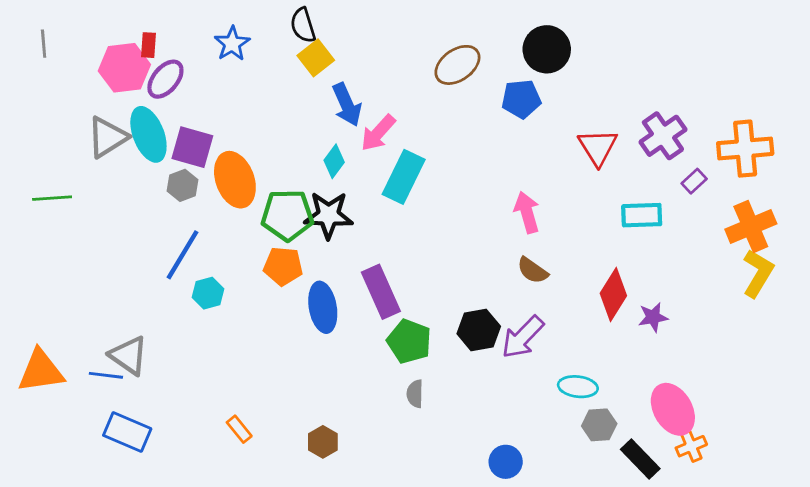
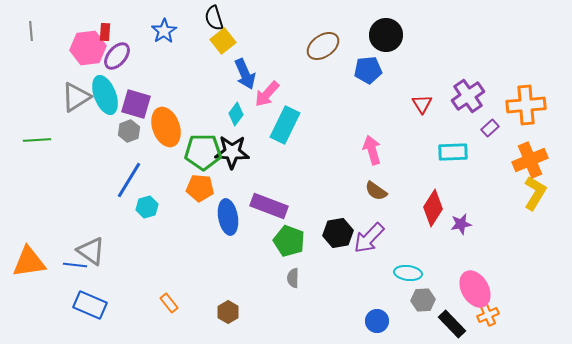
red triangle: (598, 147) -> (422, 104), size x0.7
purple rectangle: (381, 292) -> (269, 206), turned -45
blue circle: (506, 462) -> (377, 321), moved

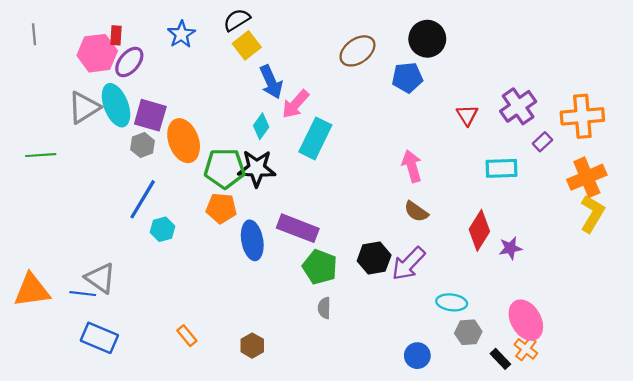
black semicircle: (214, 18) -> (237, 20), turned 75
orange cross: (488, 315) -> (526, 349), moved, turned -30
black rectangle: (452, 324) -> (500, 359), size x0.7

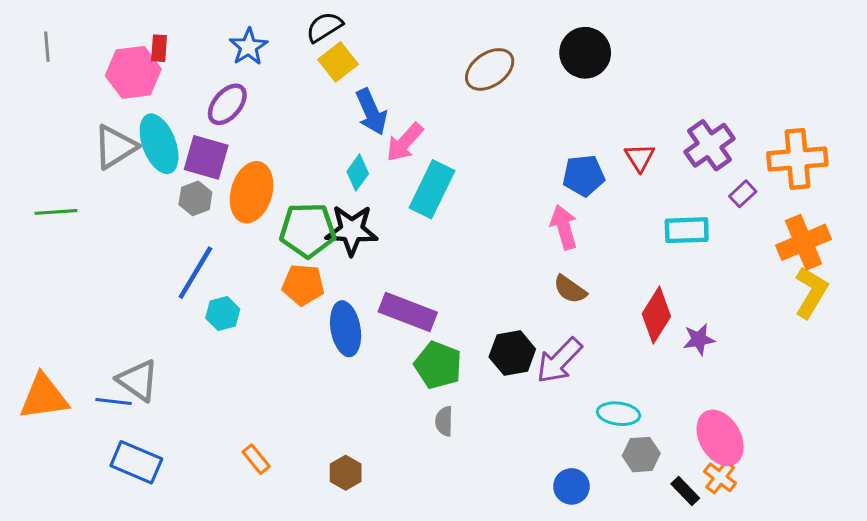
purple ellipse: (129, 62) -> (227, 104), moved
blue pentagon: (407, 78) -> (584, 176), moved
orange ellipse: (184, 141) -> (252, 192), turned 36

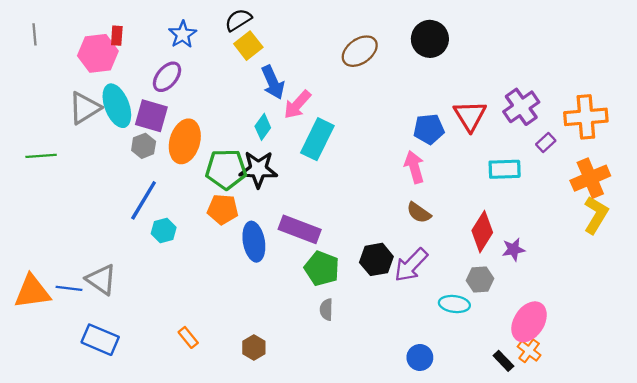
red triangle: (640, 157) -> (470, 116), size x1.5
blue line: (114, 402) -> (69, 288), moved
pink ellipse: (720, 438) -> (529, 322), turned 63
gray hexagon: (641, 455) -> (480, 280), moved

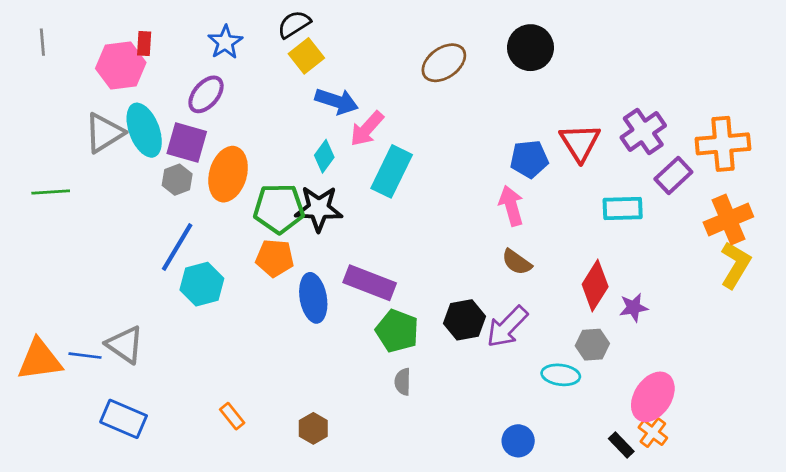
blue arrow: (273, 82) -> (337, 101), turned -48
purple rectangle: (546, 142) -> (673, 176), size x1.5
cyan hexagon: (164, 230) -> (202, 284), size x1.4

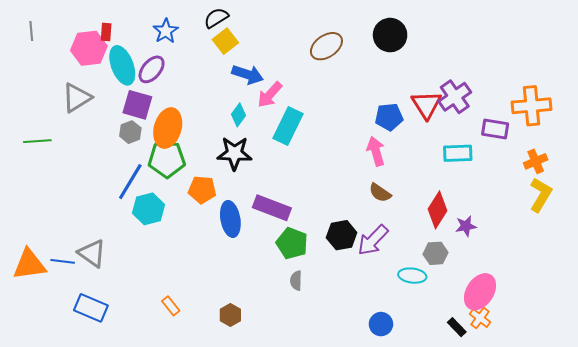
cyan ellipse: (144, 130) -> (122, 65), moved
purple cross: (643, 132) -> (455, 97), moved
purple rectangle: (673, 176) -> (495, 129), turned 52
green pentagon: (279, 209) -> (167, 159), moved
orange cross: (728, 220) -> (536, 161), size x0.7

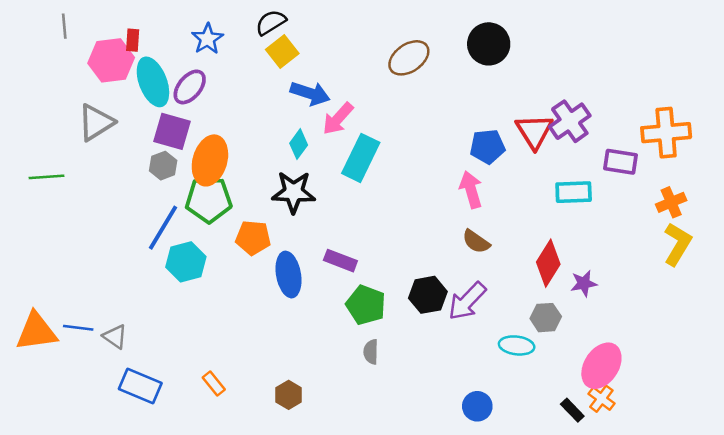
gray line: (31, 31) -> (64, 26), moved
purple rectangle: (272, 208) -> (340, 261), size x0.7
gray triangle: (92, 253) -> (115, 337), moved, size x0.7
blue rectangle: (91, 308) -> (140, 386), moved

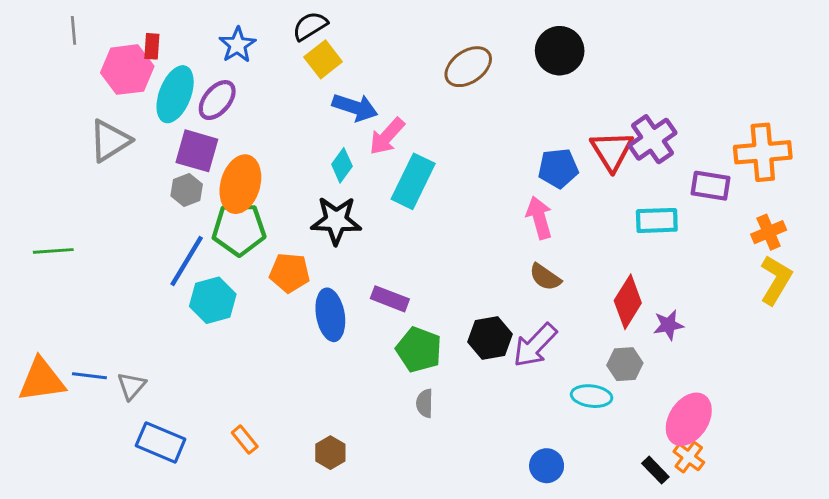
cyan ellipse: (153, 82) -> (175, 94), turned 42
green line: (47, 177) -> (53, 251), moved
gray triangle: (115, 337) -> (132, 386), turned 36

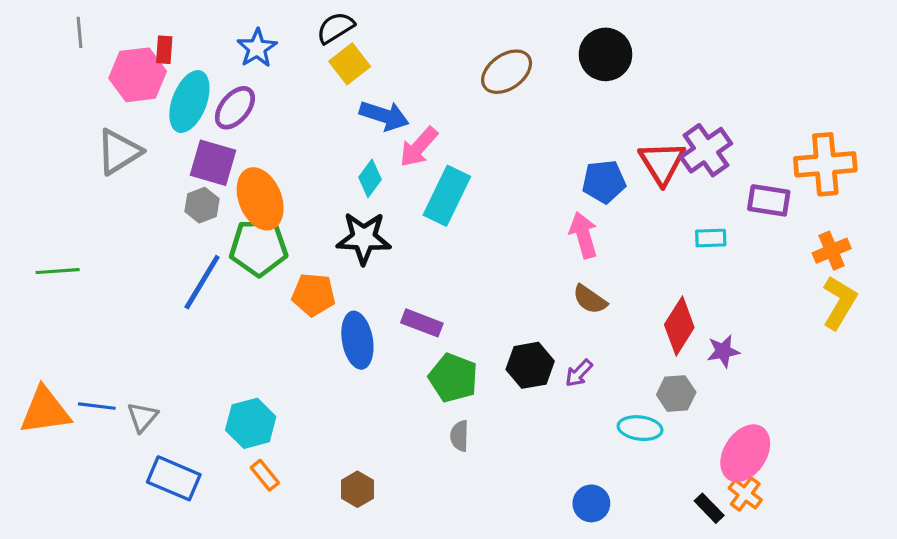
orange ellipse: (240, 184) -> (260, 199), turned -38
cyan rectangle: (657, 220) -> (711, 238), size x0.7
cyan hexagon: (213, 300) -> (251, 423), moved
purple arrow: (535, 345) -> (579, 373), size x0.6

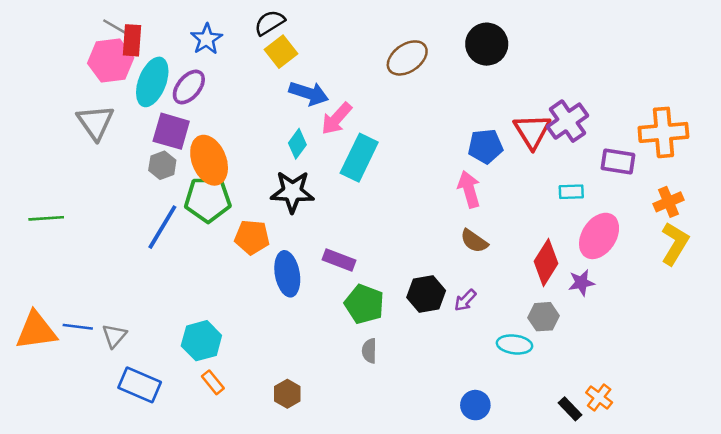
gray line: (80, 32) -> (114, 26), moved, turned -55
red rectangle: (164, 50) -> (132, 40), size x1.4
gray triangle: (119, 152) -> (95, 122), turned -33
pink ellipse: (745, 453) -> (599, 236), moved

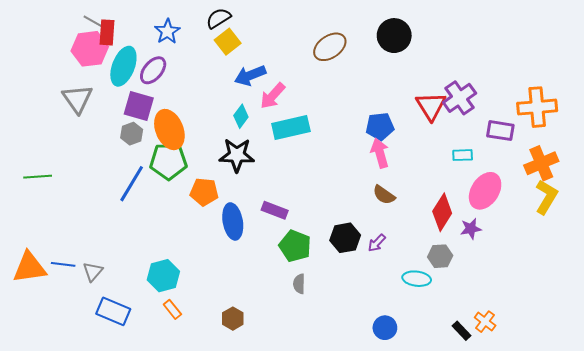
blue arrow: (309, 93) -> (250, 75), turned 140
blue pentagon: (485, 146) -> (380, 126), moved
cyan rectangle: (359, 158) -> (291, 127), turned 51
orange cross: (668, 202) -> (541, 163), size x1.4

